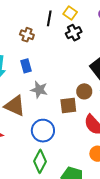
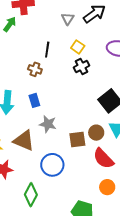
black line: (49, 18) -> (47, 50), moved
brown circle: (84, 91) -> (96, 133), moved
green diamond: (40, 161) -> (31, 195), moved

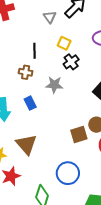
gray star: (48, 124) -> (54, 85), moved
brown triangle: (24, 141) -> (26, 144), turned 35
blue circle: (52, 165) -> (68, 173), moved

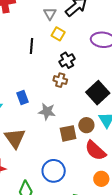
yellow square: (64, 43) -> (58, 34), moved
brown cross: (26, 72) -> (60, 80), moved
gray star: (54, 85) -> (47, 112), moved

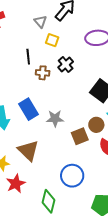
brown cross: (60, 80) -> (43, 73), moved
blue rectangle: (22, 98) -> (28, 109), size x1.5

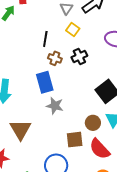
blue rectangle: (28, 109) -> (45, 82), moved
brown square: (80, 136) -> (75, 140), moved

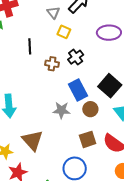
black line: (45, 39) -> (30, 46), moved
blue rectangle: (45, 82) -> (78, 90), moved
brown circle: (93, 123) -> (90, 109), moved

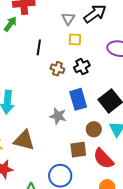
yellow square: (64, 32) -> (75, 40), turned -32
brown circle: (90, 109) -> (94, 129), moved
brown triangle: (32, 140) -> (24, 140), turned -45

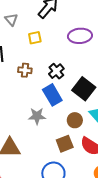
gray triangle: (68, 19) -> (11, 20), moved
black cross: (82, 66) -> (56, 71), moved

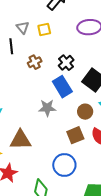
gray triangle: (11, 20) -> (23, 28), moved
brown cross: (25, 70) -> (35, 62), turned -32

